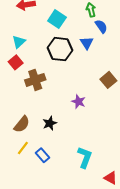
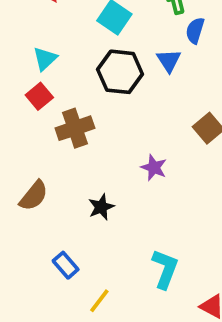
blue semicircle: (101, 26) -> (195, 31), turned -128
brown semicircle: (22, 124) -> (34, 196), moved
yellow line: (23, 148) -> (99, 301), moved
blue rectangle: (42, 155) -> (66, 265), moved

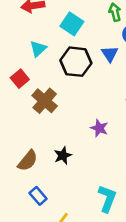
cyan triangle: (45, 59) -> (38, 49), moved
brown cross: (75, 128) -> (45, 101), turned -30
brown semicircle: (34, 196) -> (28, 161), moved

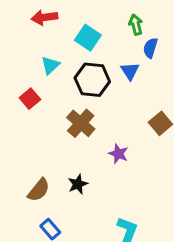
brown cross: (45, 101) -> (81, 123), moved

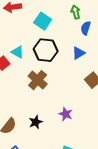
cyan triangle: (50, 65) -> (18, 52), moved, turned -48
blue triangle: (130, 71) -> (79, 53), moved, turned 32
purple star: (118, 154) -> (66, 114), moved

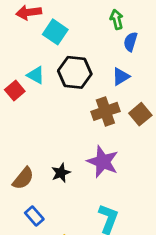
cyan square: (43, 21) -> (55, 32), moved
brown cross: (38, 80) -> (105, 111), moved, turned 30
purple star: (66, 114) -> (103, 162), size x1.6

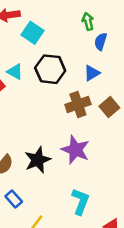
black star: (61, 173) -> (38, 160), size x1.5

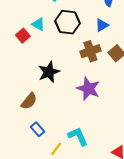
black star: (38, 160) -> (49, 72), moved
cyan L-shape: (80, 201) -> (78, 136), moved, turned -45

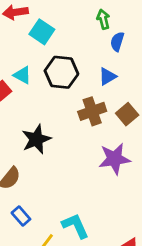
purple star: (88, 89) -> (114, 159), moved, turned -30

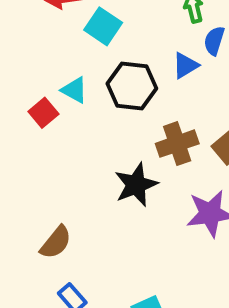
blue triangle: (107, 76) -> (185, 65), moved
black star: (36, 139) -> (136, 185), moved

